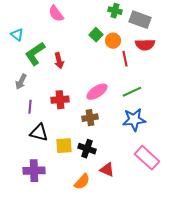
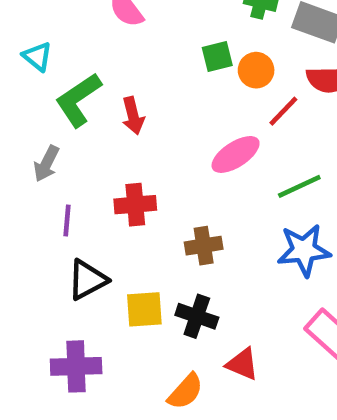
green square: (96, 35) -> (217, 56), turned 32
red line: (125, 59) -> (283, 111), turned 56
pink ellipse: (97, 92) -> (236, 154), moved
black triangle: (39, 133) -> (87, 280), turned -42

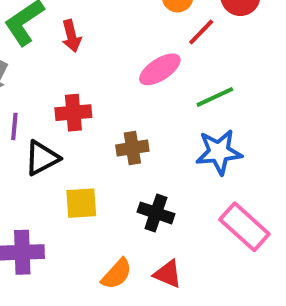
black triangle: (87, 280) -> (42, 158), moved
black cross: (197, 316) -> (156, 213), moved
red triangle: (242, 364) -> (168, 274), moved

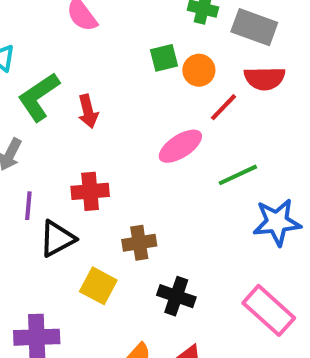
brown cross: (132, 148) -> (139, 243), moved
blue star: (219, 152) -> (277, 222), moved
yellow square: (81, 203) -> (98, 286), turned 32

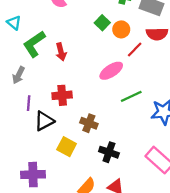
green square: (164, 58) -> (102, 23), turned -32
green line: (238, 175) -> (131, 96), moved
brown cross: (139, 243) -> (89, 123), turned 30

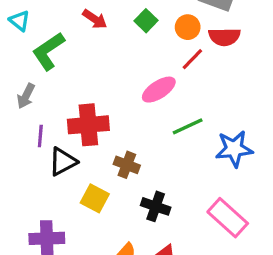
orange circle: (121, 29) -> (188, 27), moved
red arrow: (61, 52) -> (95, 19), moved, turned -42
red cross: (62, 95) -> (88, 125), size x1.4

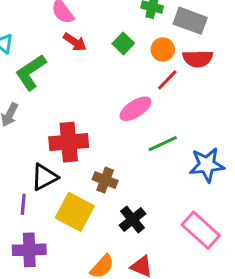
purple line: (40, 136) -> (23, 204), moved
yellow square: (95, 198) -> (75, 212), size x1.4
black cross: (156, 206) -> (132, 219), turned 32

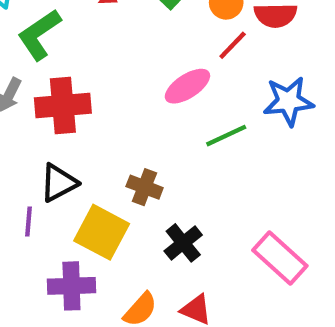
red cross: (69, 142) -> (63, 105), moved
blue star: (207, 165) -> (288, 101), moved
purple cross: (29, 250) -> (71, 286), moved

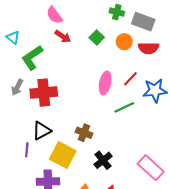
red line: (233, 45) -> (131, 79), moved
pink ellipse: (187, 86) -> (105, 83), turned -45

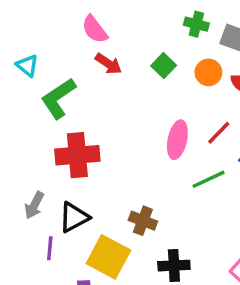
gray arrow: (17, 87) -> (34, 205), moved
black cross: (103, 160) -> (174, 266), turned 36

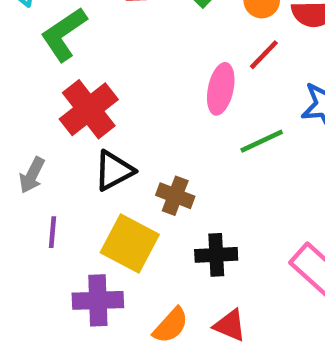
red line: (219, 133) -> (264, 55), moved
red cross: (77, 155) -> (89, 109), turned -33
black triangle: (74, 217) -> (114, 171), moved

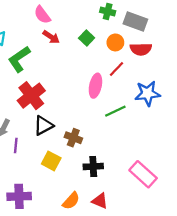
purple line: (52, 232) -> (16, 145), moved
yellow square: (130, 243) -> (51, 161), size x0.7
purple cross: (98, 300) -> (19, 196), moved

